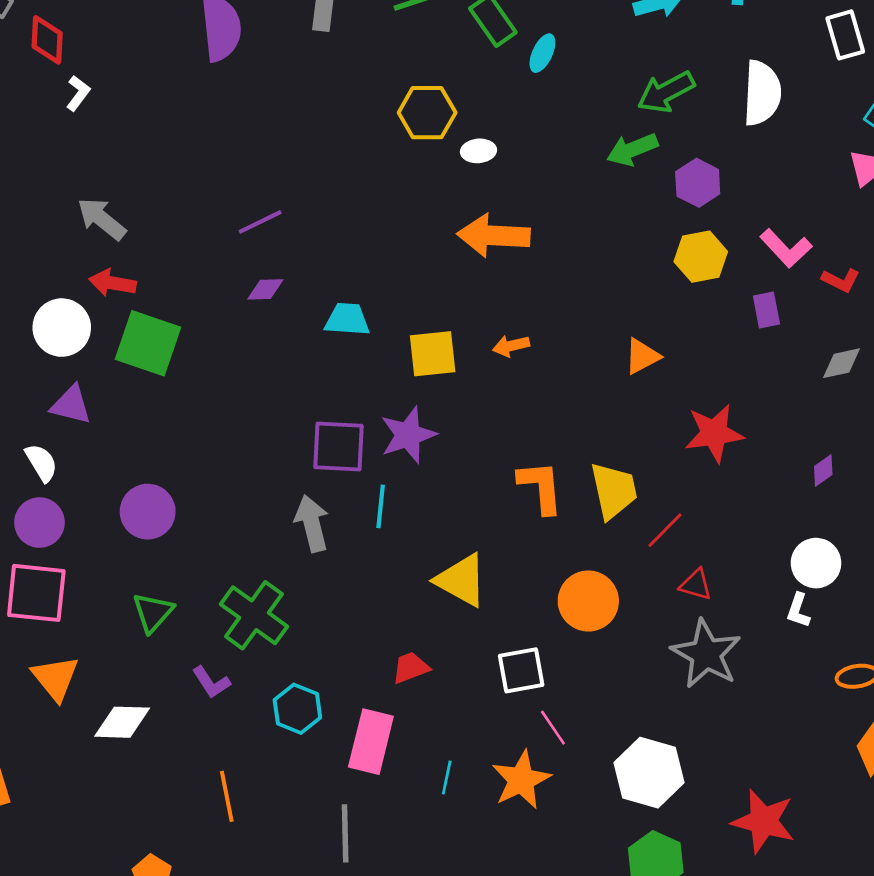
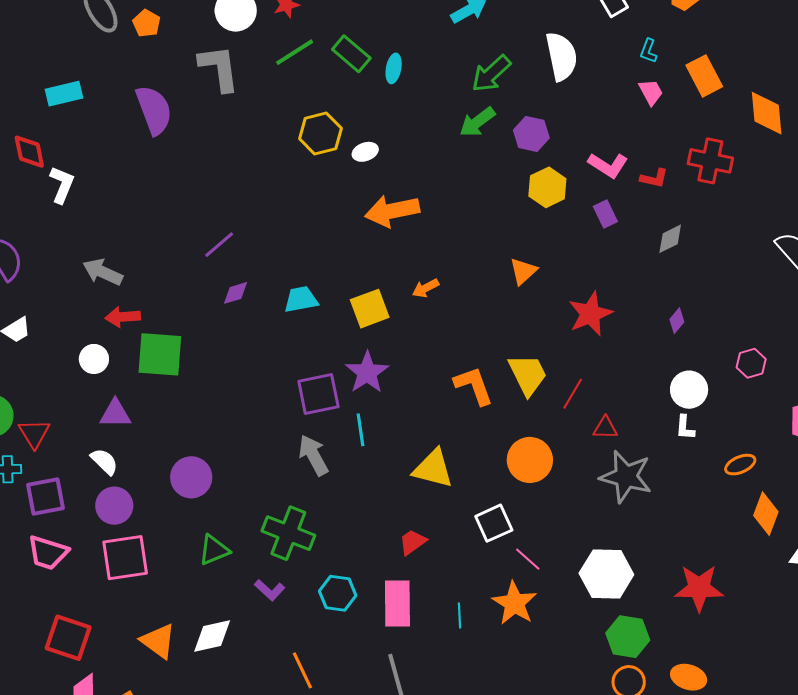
white L-shape: (78, 93) -> (62, 185), size x1.4
white circle: (62, 328) -> (94, 359), size x0.7
green triangle: (153, 612) -> (214, 550), turned 40
orange triangle: (55, 678) -> (158, 641), moved

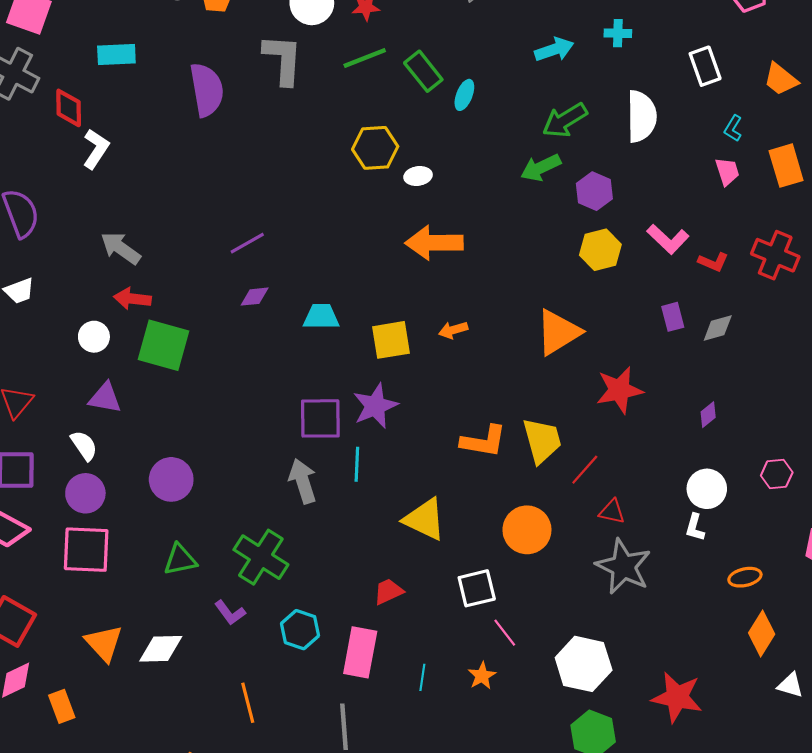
purple rectangle: (605, 214) -> (673, 317), moved
orange triangle: (523, 271) -> (558, 332), size x1.6
orange L-shape: (474, 386) -> (484, 441), turned 108
orange star: (514, 603) -> (482, 676), size x0.6

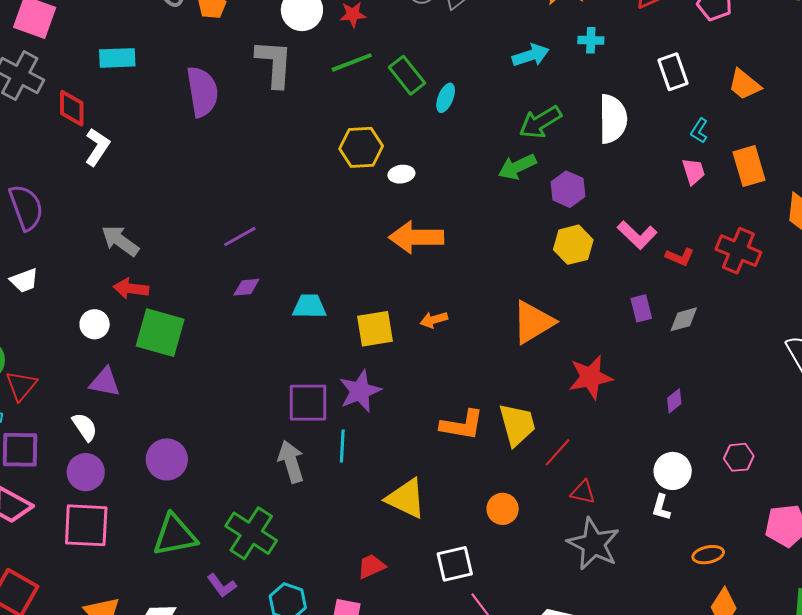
orange circle: (527, 530) -> (503, 509), size x0.7
green triangle: (180, 560) -> (175, 535), size x1.4

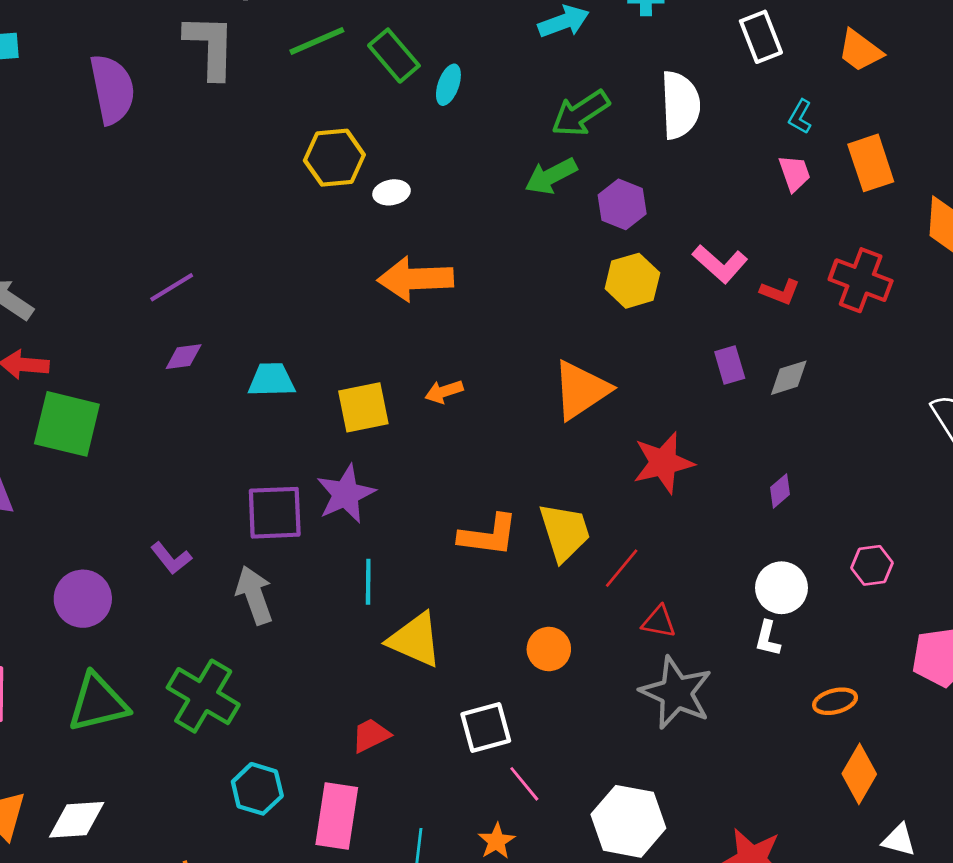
cyan line: (342, 446) -> (368, 582), moved
purple L-shape: (222, 585) -> (171, 558), moved

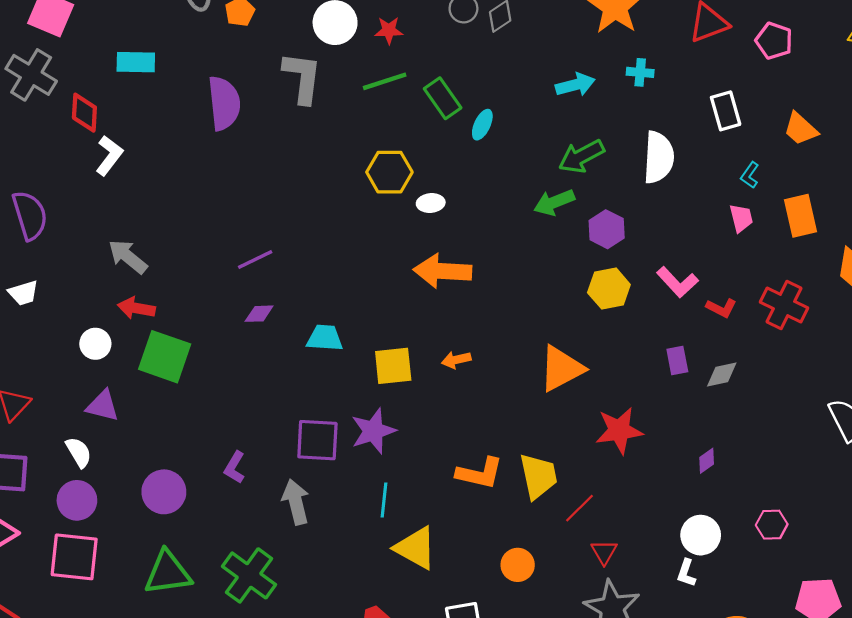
purple L-shape: (171, 558) -> (235, 467), turned 64
red triangle: (659, 622) -> (604, 552), turned 44

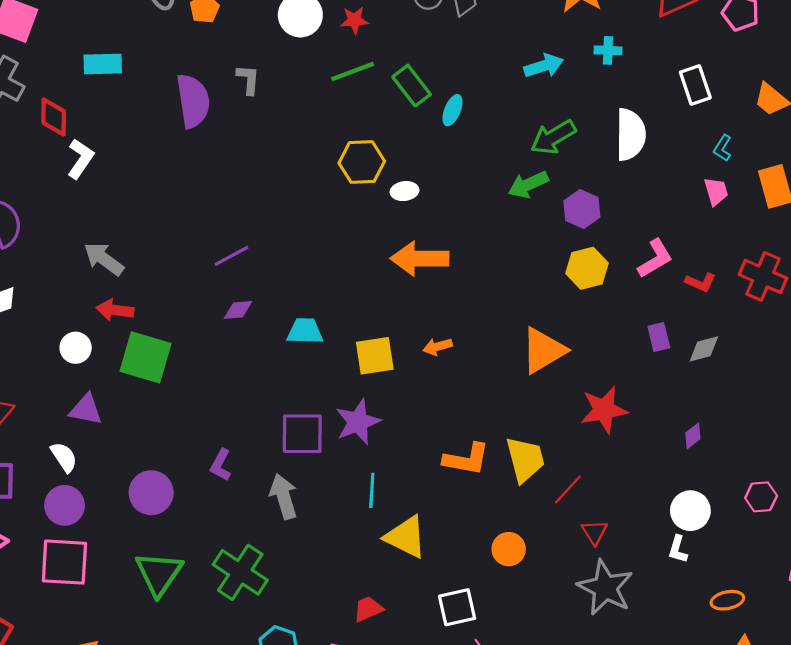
gray L-shape: (302, 78) -> (248, 79), moved, size x0.6
pink L-shape: (677, 282) -> (655, 259), turned -75
green triangle: (168, 573) -> (159, 574), turned -45

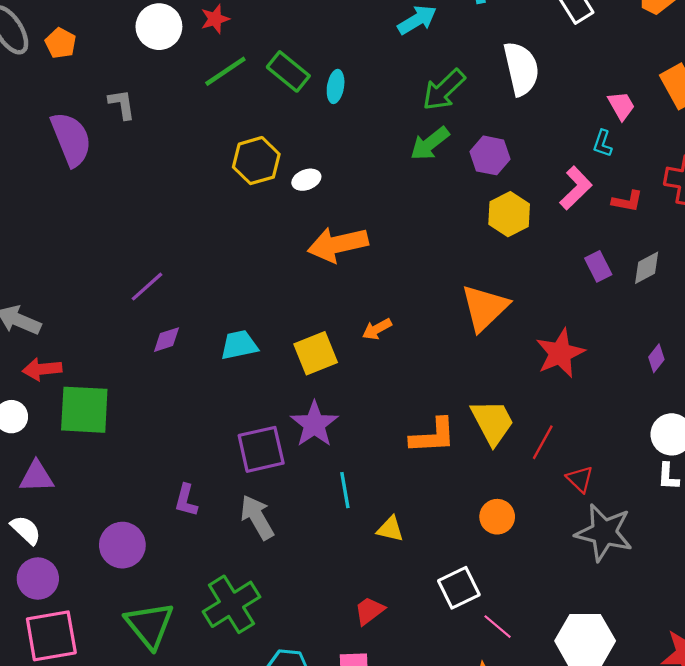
cyan L-shape: (723, 148) -> (603, 143), moved
yellow triangle: (406, 537) -> (390, 529), size x0.6
green cross: (240, 572) -> (231, 604), turned 38

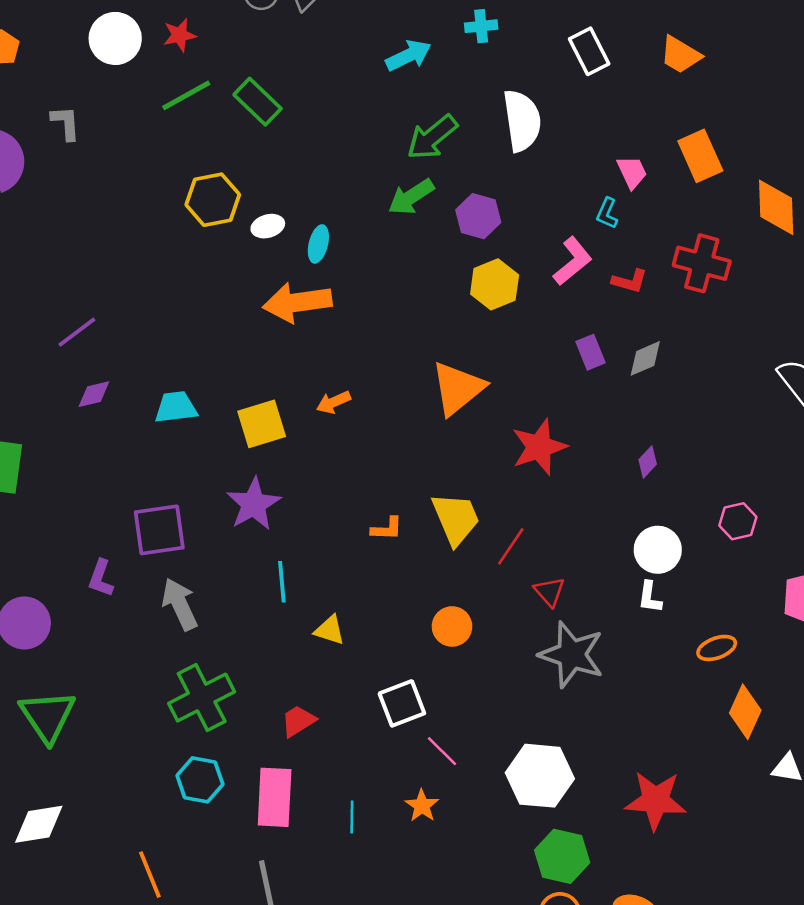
cyan ellipse: (336, 86) -> (318, 244), moved
orange L-shape: (433, 436) -> (387, 529), size x0.6
purple square: (261, 449) -> (159, 530), moved
green cross: (231, 604) -> (202, 698), moved

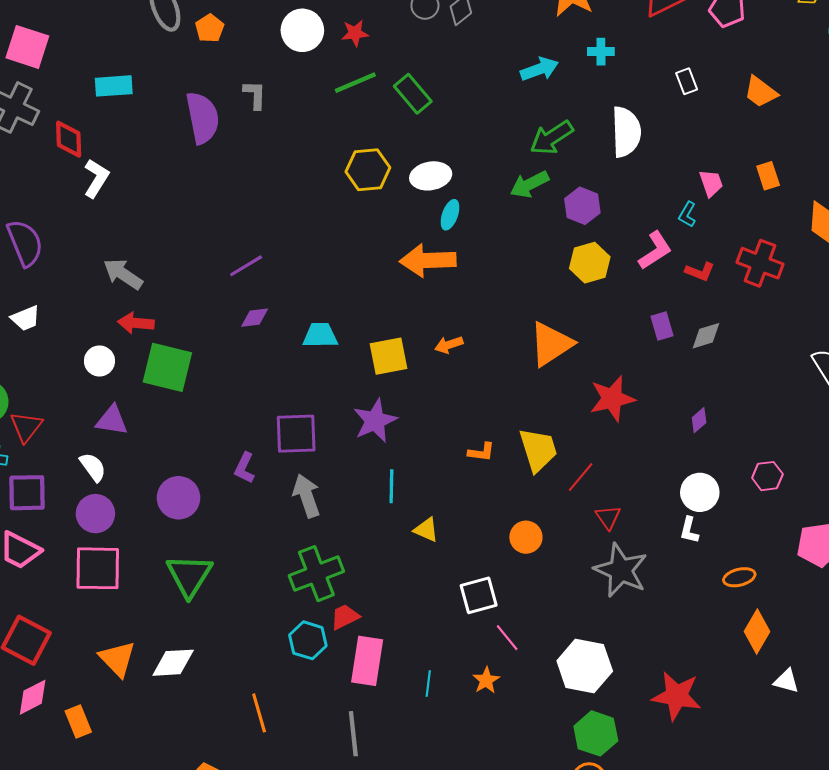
white rectangle: (589, 51) -> (687, 81), size x0.7
orange rectangle: (700, 156) -> (768, 176), size x0.7
white ellipse: (268, 226) -> (431, 176), moved, size x1.5
red trapezoid: (298, 721) -> (345, 617), moved

